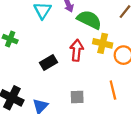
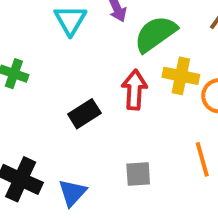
green semicircle: (89, 20) -> (155, 34), turned -60

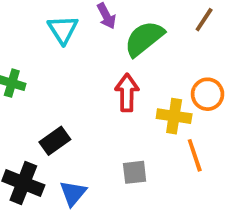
yellow cross: (181, 76) -> (174, 116), moved
black rectangle: (84, 114) -> (55, 141), moved

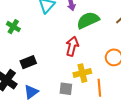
yellow cross: (174, 116) -> (82, 73), moved, turned -36

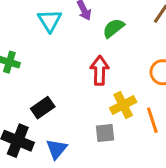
green semicircle: (88, 20) -> (113, 28), size x0.7

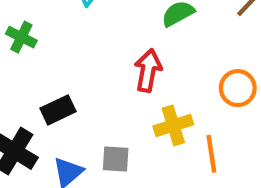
gray square: (105, 133) -> (116, 159), moved

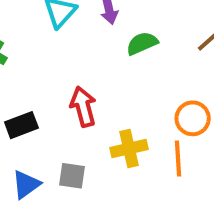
red arrow: (148, 70) -> (83, 107), moved, turned -30
orange line: (211, 154) -> (178, 159), moved

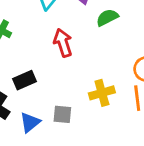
red arrow: (83, 107) -> (63, 43), moved

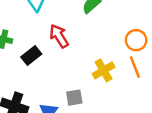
black rectangle: (24, 80) -> (31, 55), moved

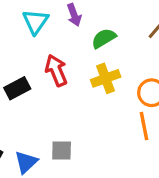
yellow cross: (104, 70) -> (106, 78), moved

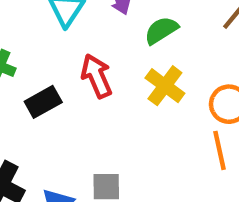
yellow cross: (106, 78) -> (165, 86), turned -32

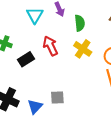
green semicircle: (161, 30) -> (80, 23), turned 119

